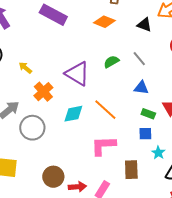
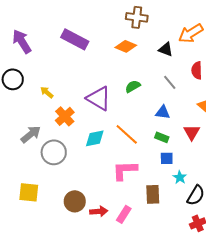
gray line: (139, 59) -> (170, 82), moved
green rectangle: (148, 114) -> (162, 137), moved

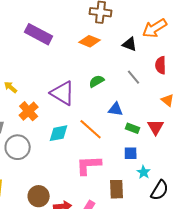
blue triangle: (163, 112) -> (116, 109), moved
green rectangle: (162, 137) -> (133, 128), moved

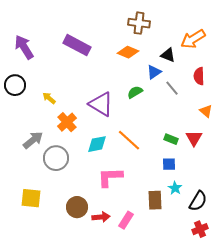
blue triangle: (116, 109) -> (154, 72), moved, turned -42
pink L-shape: (89, 165) -> (110, 177), moved
cyan star: (144, 172) -> (175, 188), moved

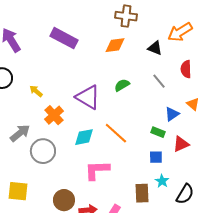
orange diamond: (128, 52) -> (115, 45), turned -30
blue triangle: (154, 72) -> (172, 114), moved
red triangle: (194, 138) -> (181, 144), moved, turned 36

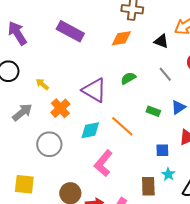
green rectangle: (158, 132) -> (153, 111), moved
gray arrow: (20, 133) -> (22, 112), moved
pink L-shape: (97, 170) -> (103, 163), turned -48

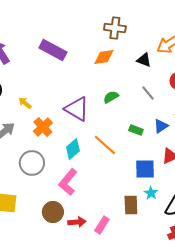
cyan diamond: (90, 130) -> (73, 149), turned -30
blue square: (162, 150) -> (145, 169), size x1.5
pink L-shape: (103, 163) -> (68, 182), moved

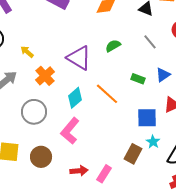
brown rectangle: (131, 205) -> (133, 154), turned 30
brown circle: (53, 212) -> (41, 157), moved

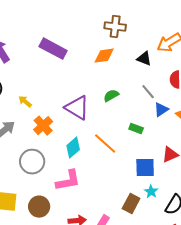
blue triangle: (163, 75) -> (161, 110), moved
pink L-shape: (70, 131) -> (68, 181), turned -140

